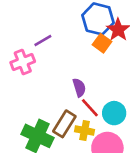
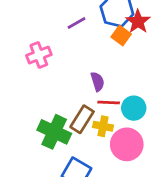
purple line: (43, 40) -> (77, 23), moved
red line: (90, 108) -> (109, 102), turned -45

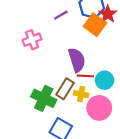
orange square: (121, 36) -> (95, 25), size x1.5
purple semicircle: (97, 82) -> (77, 60), size x1.6

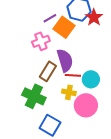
orange square: (95, 25) -> (64, 27), moved
pink cross: (32, 40) -> (41, 41), moved
brown rectangle: (65, 89) -> (48, 71), moved

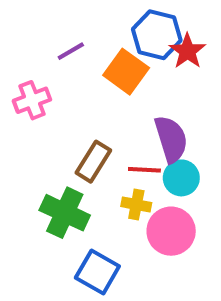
purple line: (50, 18) -> (71, 51), moved
pink cross: (41, 41) -> (32, 100), moved
purple semicircle: (65, 60) -> (171, 139), moved

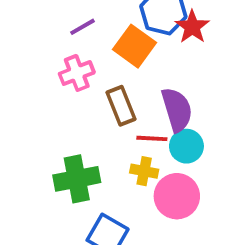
pink cross: (32, 100) -> (77, 73), moved
brown rectangle: (93, 162) -> (121, 106), moved, turned -54
green cross: (65, 213) -> (77, 179), turned -36

